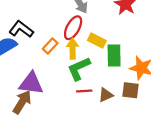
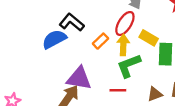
red line: (84, 91) -> (118, 90), moved

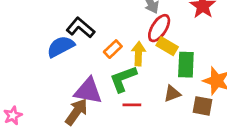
red ellipse: (125, 23) -> (159, 28), moved
green L-shape: (129, 66) -> (123, 79), moved
brown triangle: (155, 94) -> (172, 94), moved

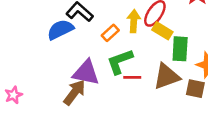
yellow arrow: (138, 54) -> (134, 21), moved
brown triangle: (172, 94) -> (167, 76), size x1.6
red line: (132, 105) -> (132, 77), moved

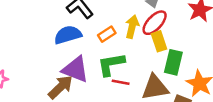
blue semicircle: (60, 30) -> (68, 35), moved
yellow rectangle: (162, 31) -> (159, 41), turned 30

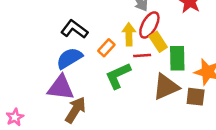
purple triangle: (76, 69) -> (61, 88), moved
red line: (121, 82) -> (142, 56), moved

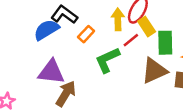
orange rectangle: (106, 48) -> (86, 34), moved
red line: (142, 56) -> (131, 40), turned -35
blue semicircle: (69, 58) -> (46, 30), moved

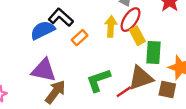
red line: (131, 40) -> (124, 92), moved
green L-shape: (107, 60) -> (98, 80), moved

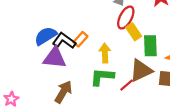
black L-shape: (61, 17) -> (64, 41), moved
yellow arrow: (111, 26) -> (105, 53), moved
purple triangle: (44, 70) -> (55, 58), moved
green L-shape: (98, 80) -> (102, 77), turned 30

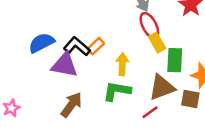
red ellipse: (126, 18) -> (149, 26), turned -60
blue semicircle: (46, 36) -> (41, 43), moved
red line: (127, 85) -> (150, 112), moved

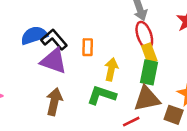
black L-shape: (77, 46) -> (54, 39), moved
orange rectangle: (96, 46) -> (88, 47), turned -54
green rectangle: (175, 60) -> (149, 72), moved
brown arrow: (71, 105) -> (54, 102), turned -32

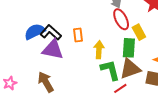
yellow rectangle: (149, 53) -> (139, 32), moved
green L-shape: (102, 95) -> (110, 70), moved, turned 65
brown arrow: (54, 102) -> (46, 82), moved, turned -35

